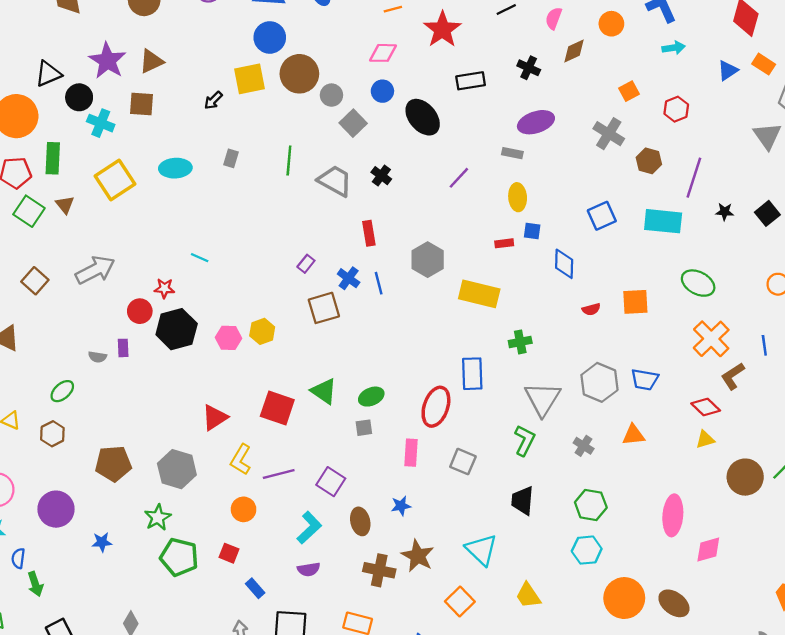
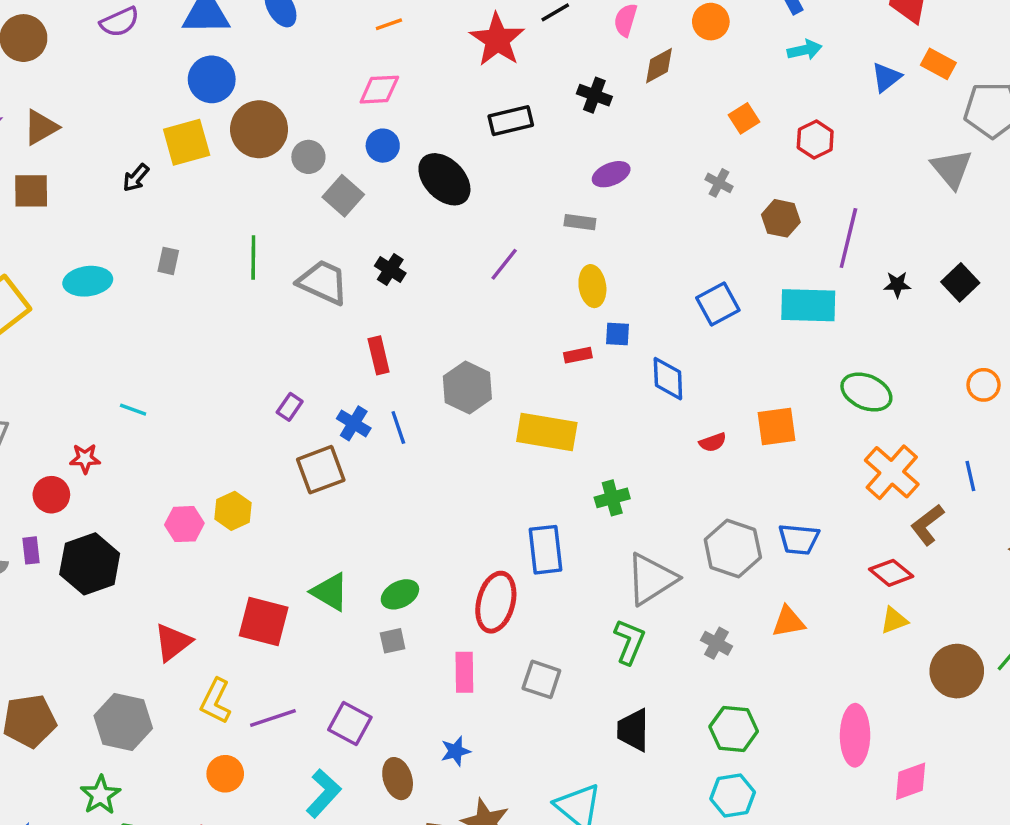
red star: (442, 29) -> (497, 40), moved
purple ellipse: (536, 122) -> (611, 174), size x0.7
gray cross: (609, 134) -> (719, 183), size x0.6
black hexagon: (177, 329) -> (90, 564), moved
gray triangle: (543, 399) -> (651, 579), turned 30

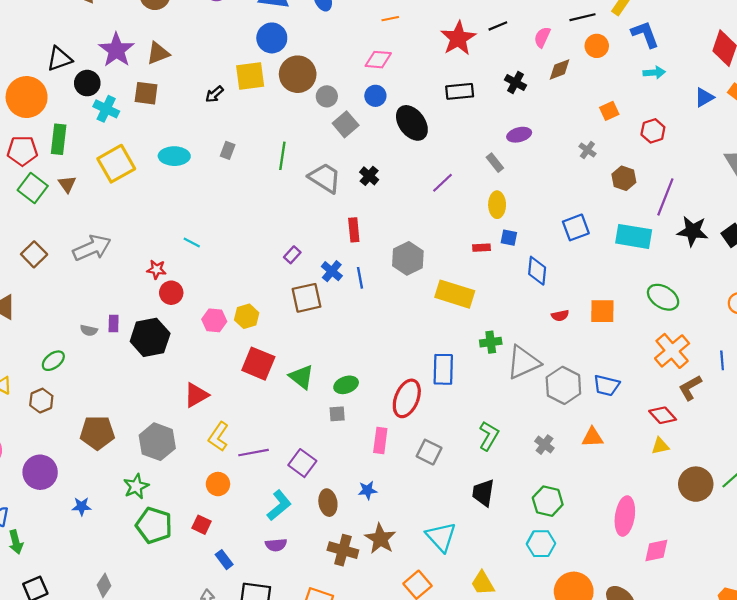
gray rectangle: (580, 222) -> (495, 163), turned 36
black star: (897, 284) -> (693, 231), size x1.8
red circle: (51, 495) -> (171, 293), moved
gray triangle: (651, 579) -> (523, 362), moved
red square: (264, 621) -> (258, 364), moved

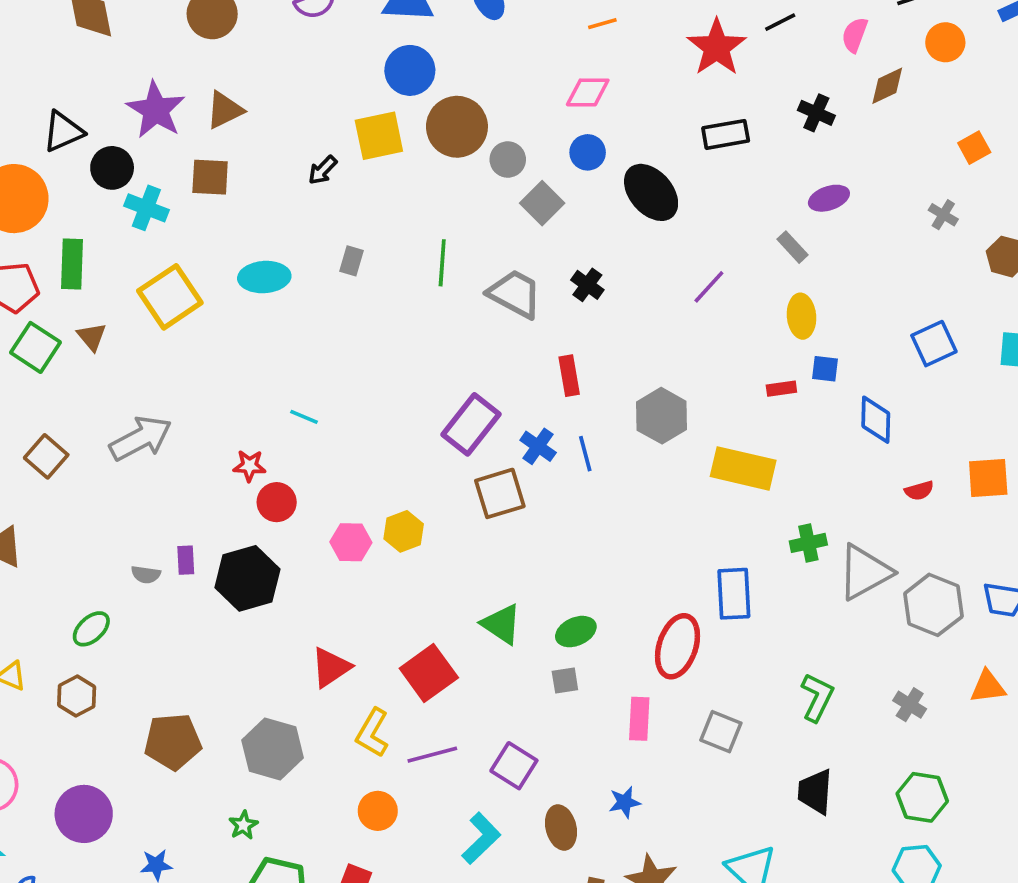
purple rectangle: (292, 255) -> (471, 424), size x2.0
red square: (258, 364) -> (429, 673), moved, turned 36
green star: (136, 486) -> (243, 825), size x0.7

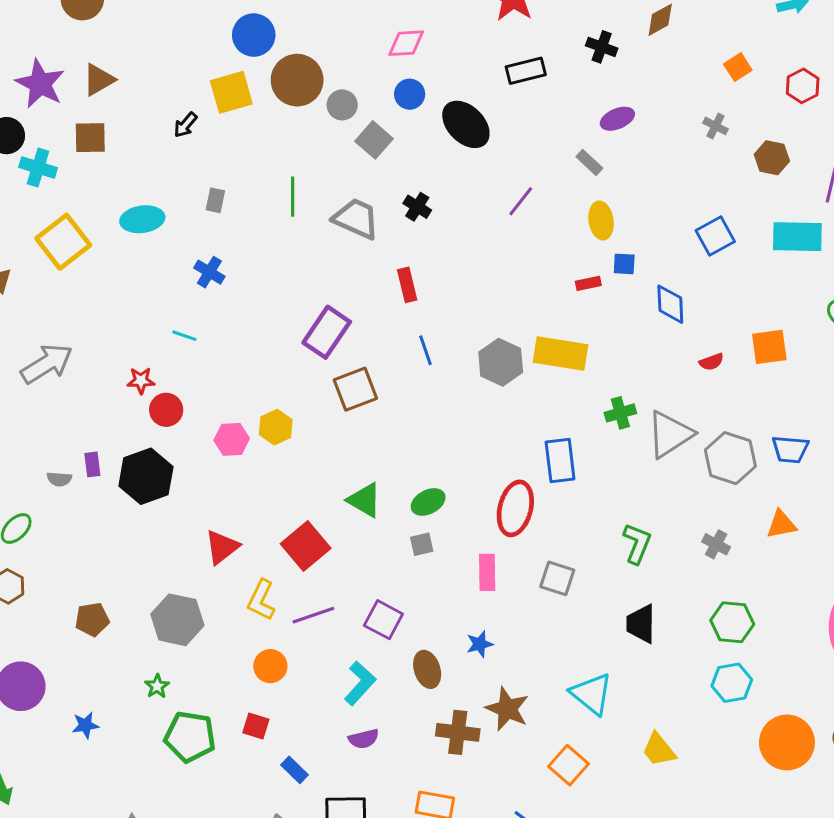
gray hexagon: (662, 416) -> (501, 362), moved
blue cross: (538, 446) -> (209, 272), moved
brown pentagon: (173, 742) -> (92, 619), size x0.7

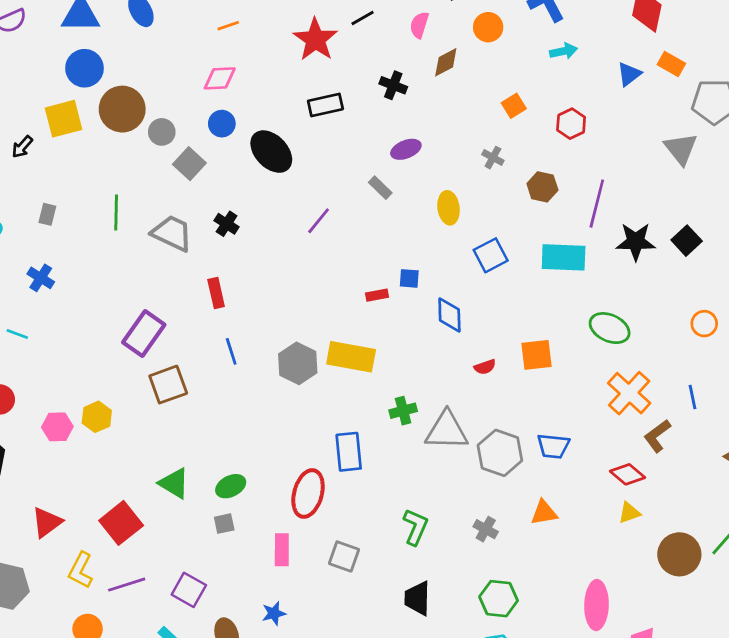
yellow ellipse: (601, 221) -> (449, 208), moved
gray triangle: (670, 434) -> (447, 431), turned 33

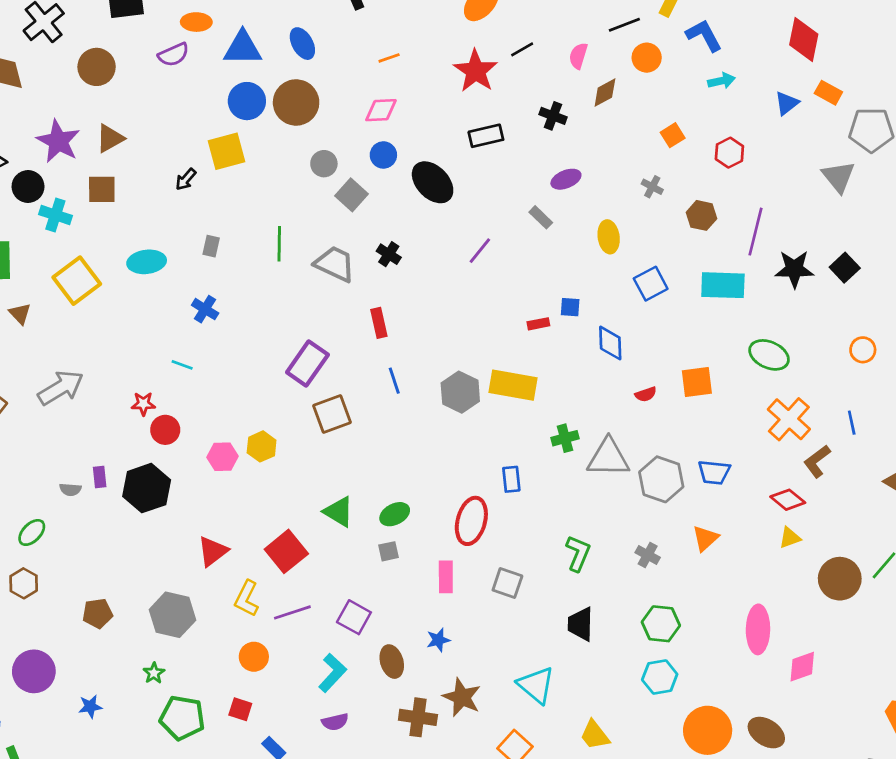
brown circle: (122, 109) -> (296, 102), moved
blue rectangle: (349, 452) -> (511, 479), size x0.7
orange triangle: (544, 513) -> (705, 538), turned -32

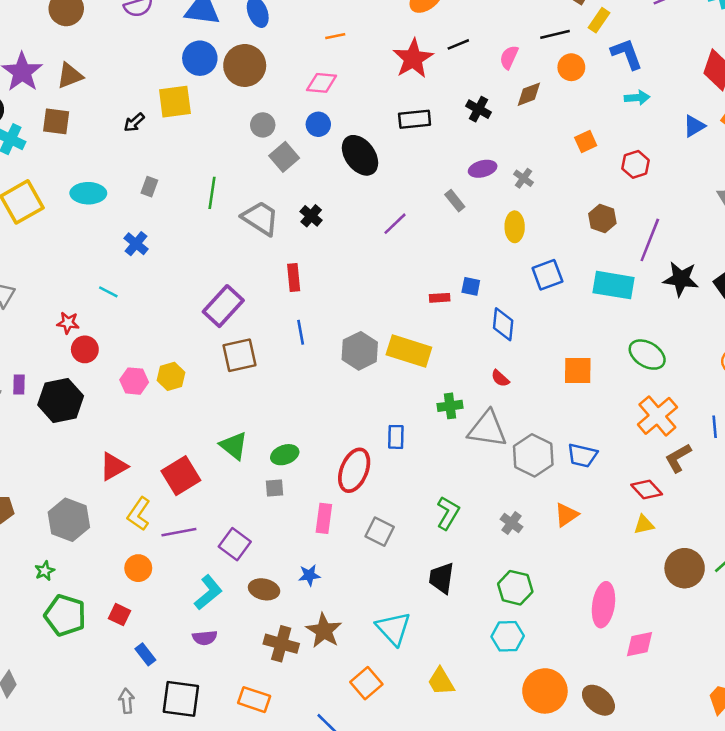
gray cross: (652, 187) -> (523, 178), moved
red semicircle: (646, 394) -> (500, 378), moved, turned 54
brown ellipse: (392, 662) -> (264, 589), turned -68

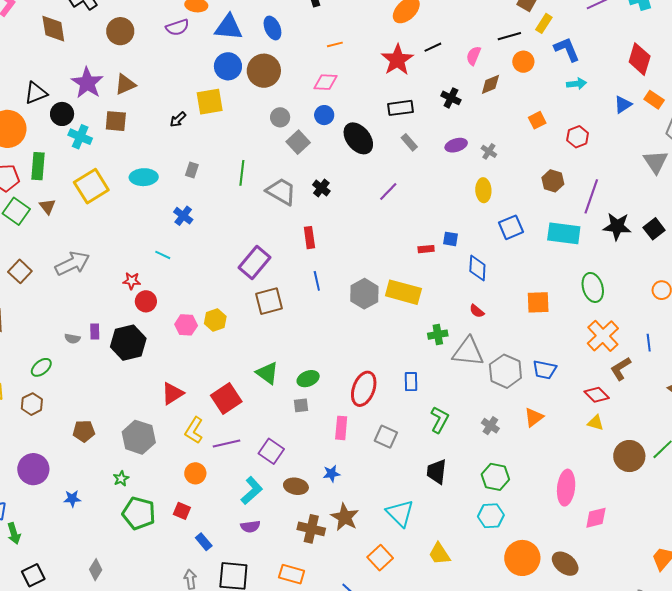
gray rectangle: (455, 201) -> (409, 142), moved
green ellipse: (647, 355) -> (593, 287), turned 44
blue rectangle: (396, 437) -> (411, 382), moved
yellow triangle: (644, 525) -> (596, 423), turned 30

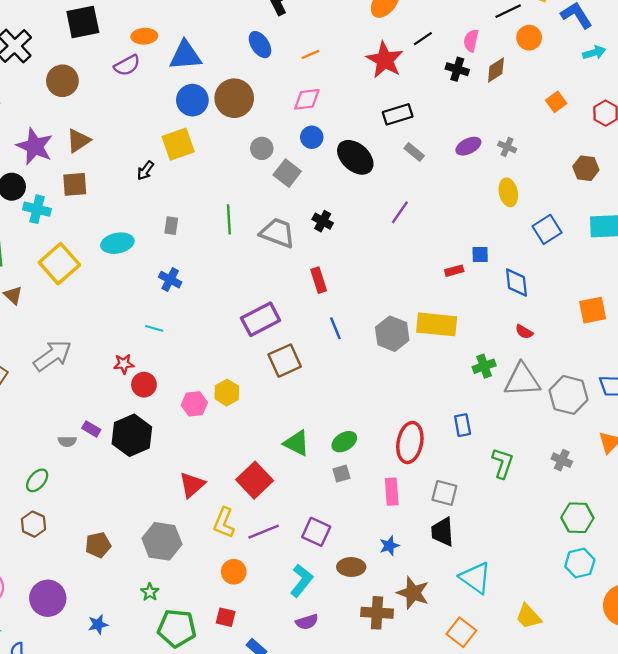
blue ellipse: (272, 28) -> (260, 45), moved
black cross: (451, 98) -> (457, 69), moved
purple rectangle: (254, 262) -> (261, 319), turned 32
purple rectangle: (95, 331) -> (91, 429), turned -49
black trapezoid: (437, 472) -> (443, 532), moved

